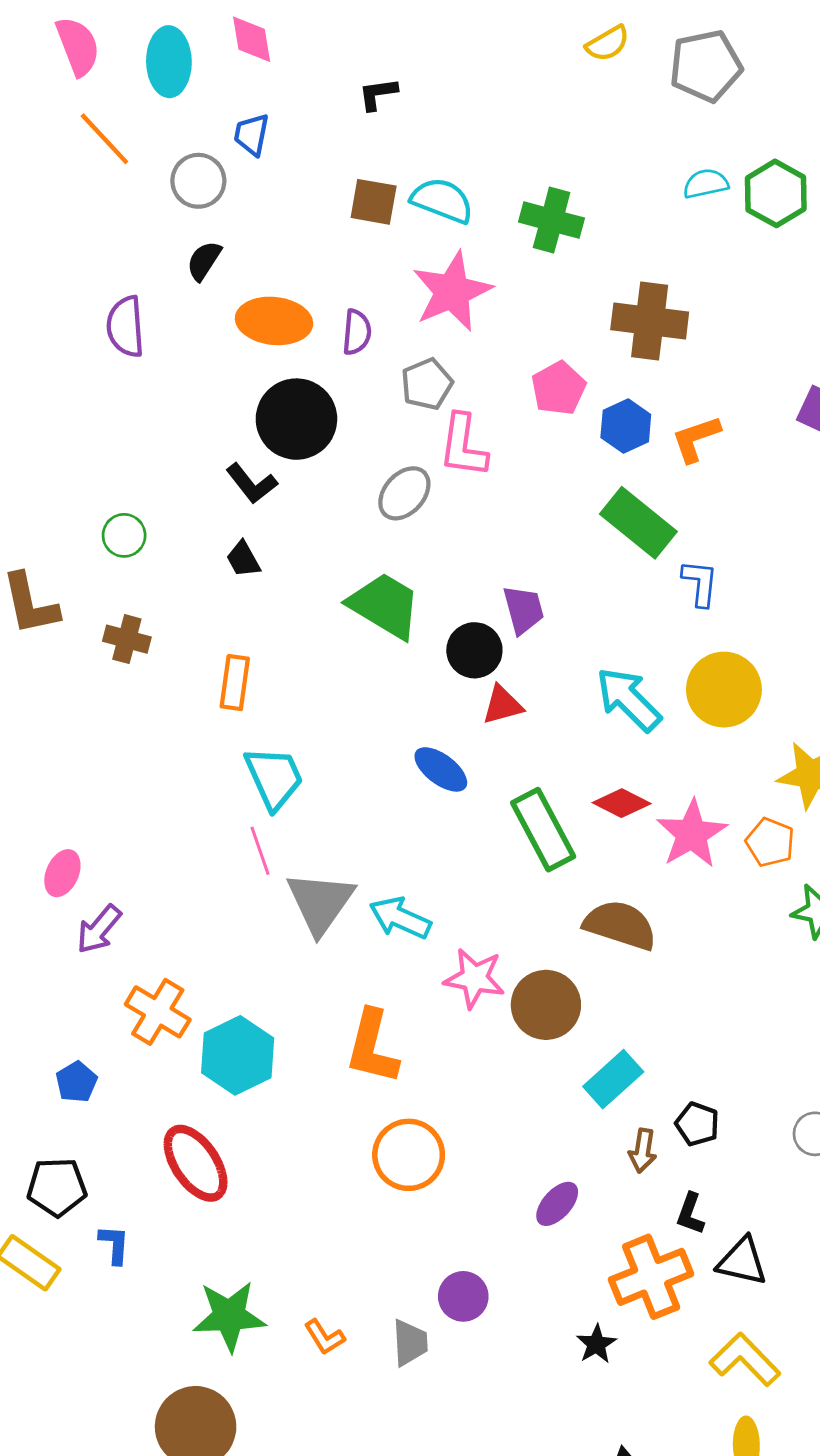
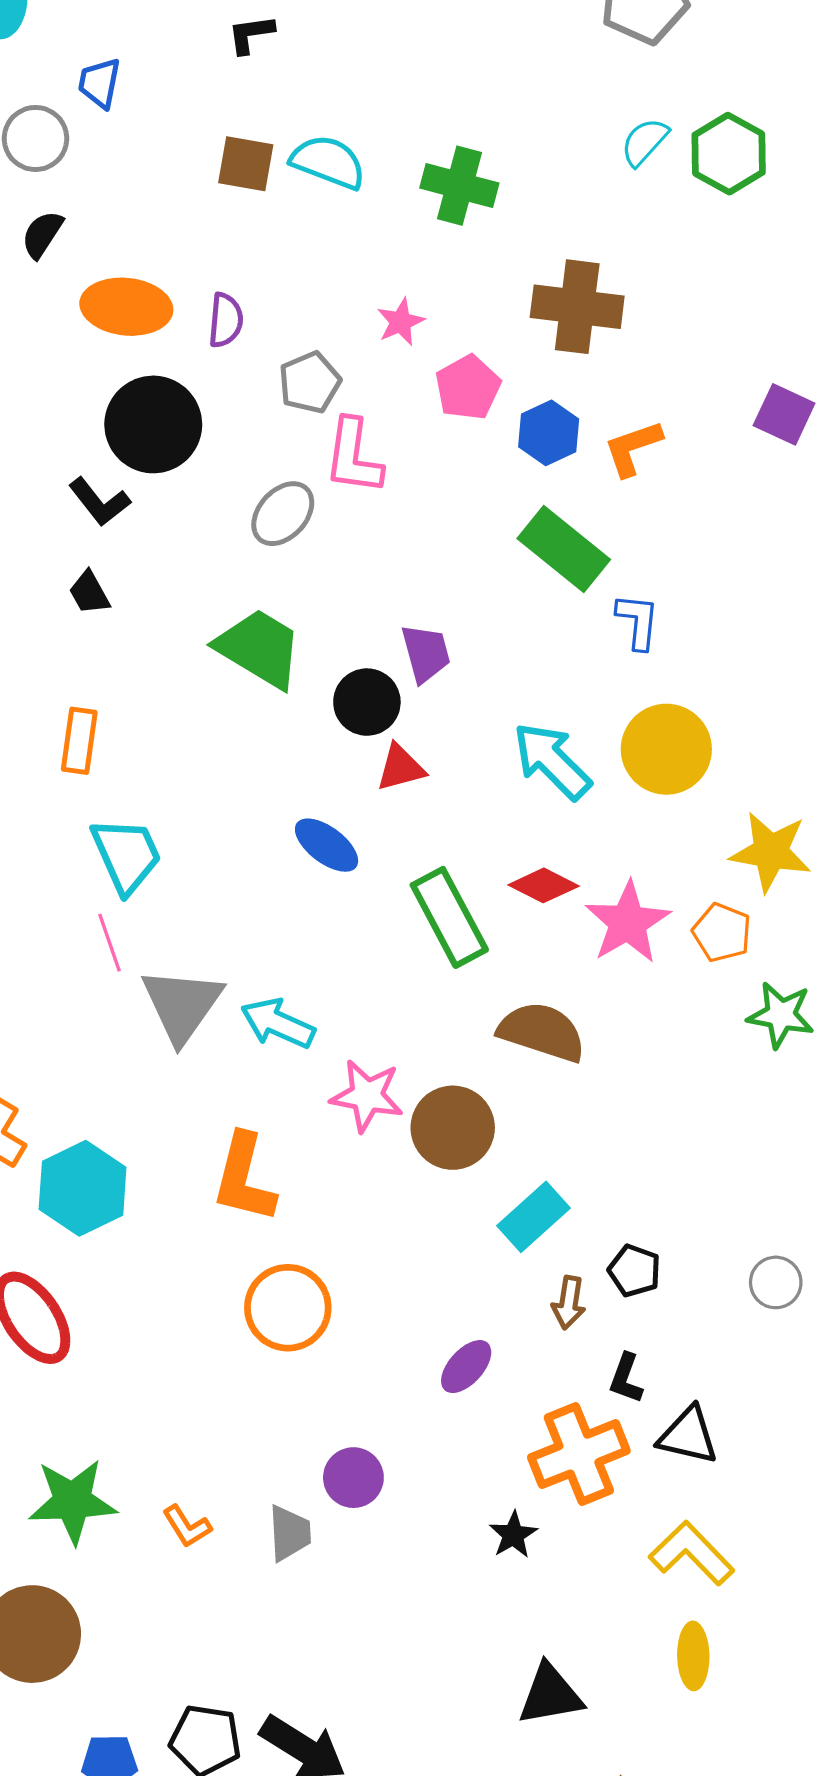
cyan semicircle: (706, 184) -> (644, 142), turned -36
pink star: (452, 292) -> (401, 322), moved, size x0.5

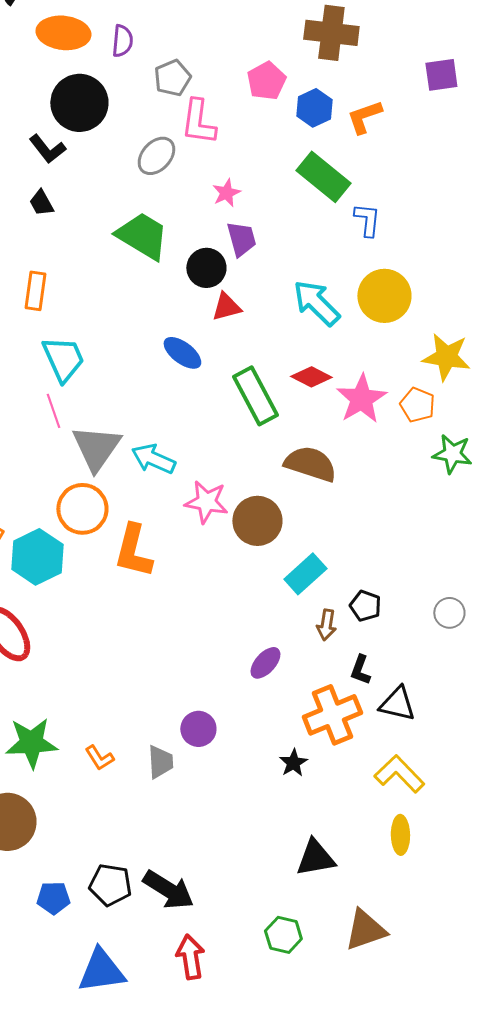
pink star: (401, 322) -> (226, 193), moved
purple square: (784, 414) -> (441, 75), moved, turned -33
orange circle: (288, 1308) -> (82, 509), moved

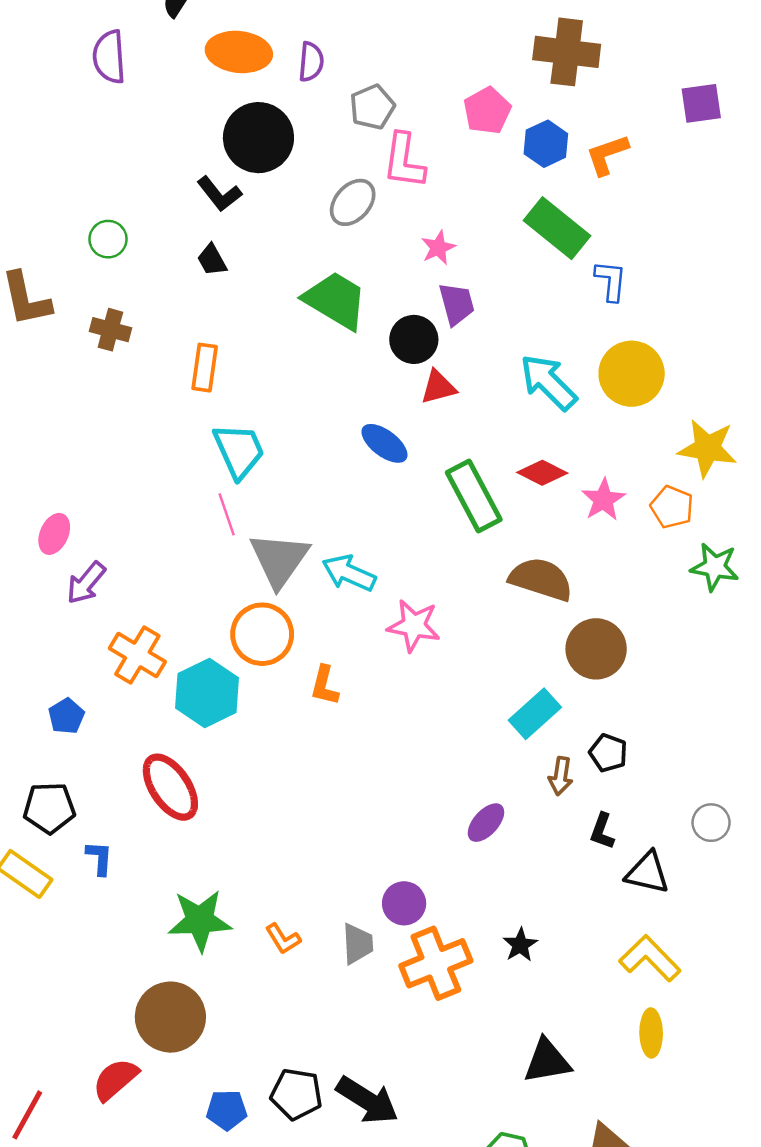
pink star: (361, 399) -> (603, 500), size x0.7
brown circle: (257, 521) -> (596, 649), moved
orange L-shape: (133, 551) -> (325, 686), size x0.6
gray circle: (449, 613) -> (711, 823), moved
orange cross: (332, 715) -> (436, 963), moved

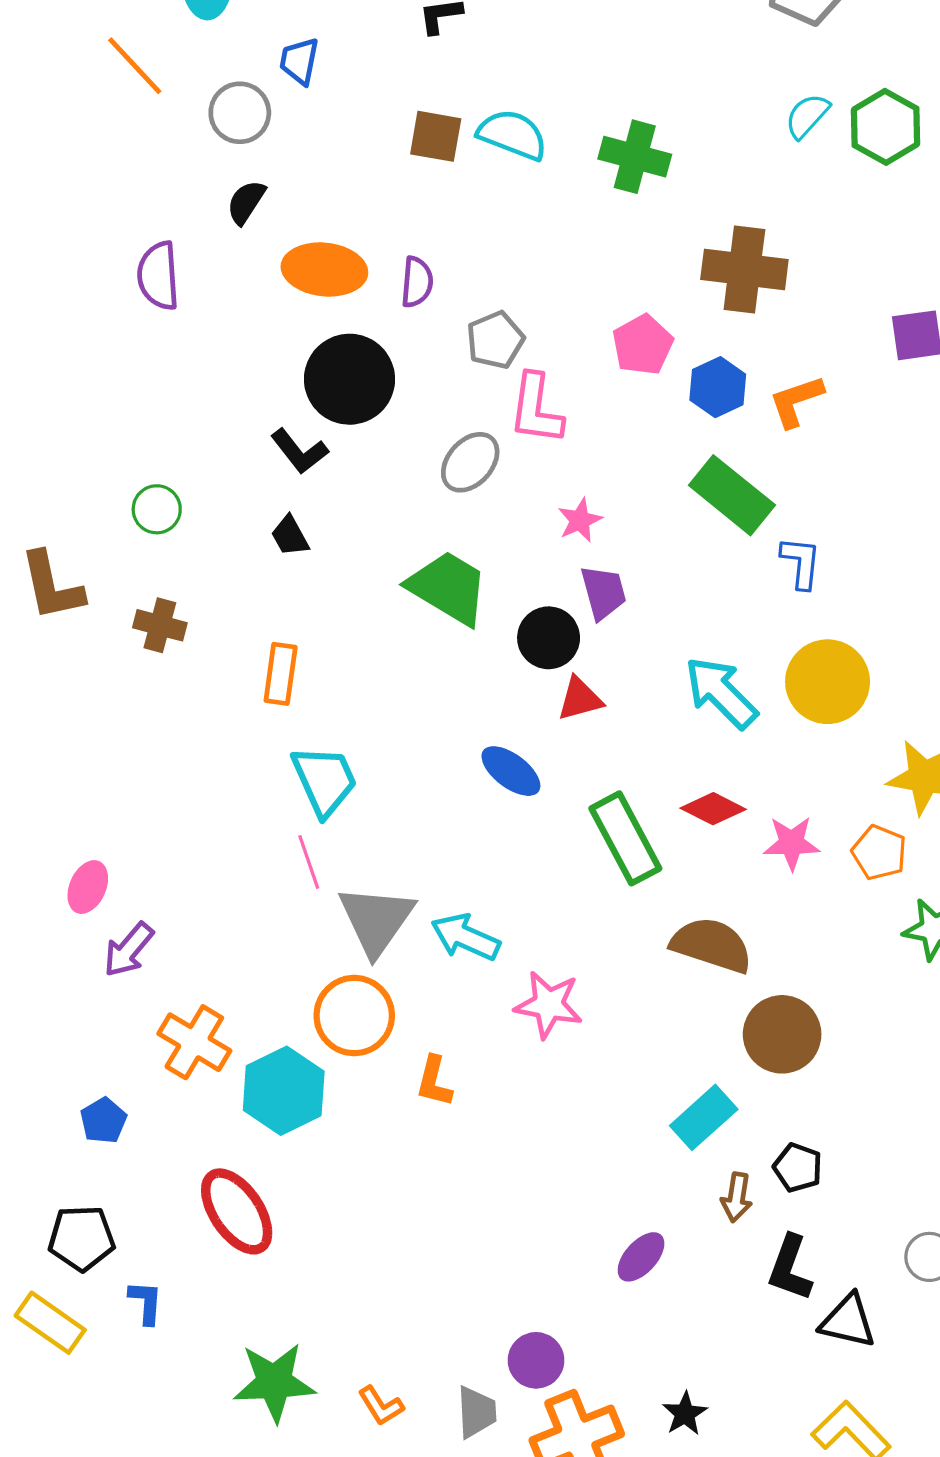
pink star: (603, 500) -> (791, 843), turned 30
black L-shape: (602, 831) -> (790, 1268), size x1.4

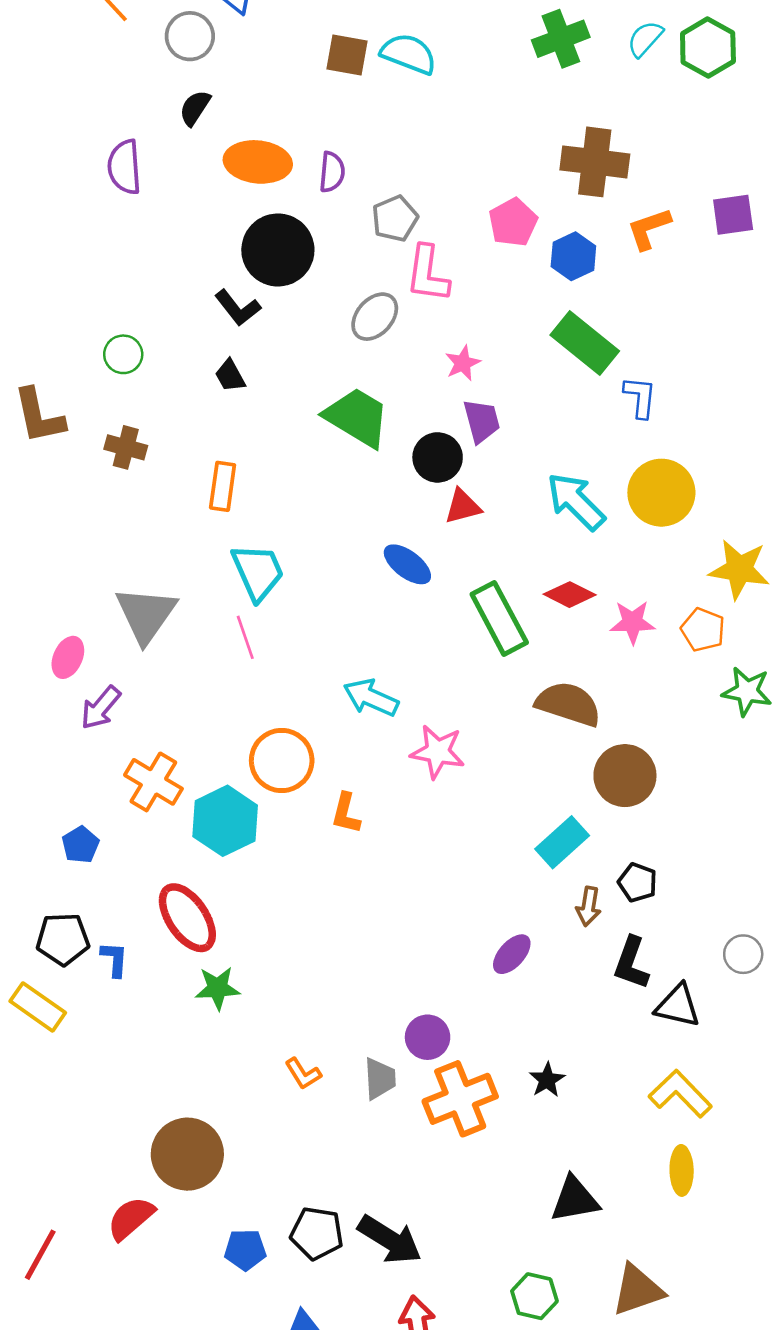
green cross: (635, 157) -> (561, 39), moved, turned -36
orange L-shape: (796, 401) -> (649, 229), moved
gray triangle: (376, 920) -> (146, 615), moved
blue L-shape: (146, 1302) -> (114, 959), moved
green star: (274, 1382) -> (218, 988), moved, size x0.7

